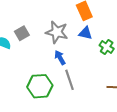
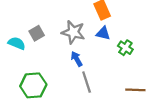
green hexagon: (40, 86) -> (33, 85), moved

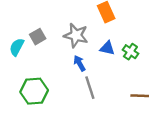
blue triangle: (103, 33) -> (107, 48), moved
cyan semicircle: (17, 43) -> (17, 47), turned -84

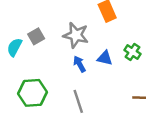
blue triangle: (107, 48) -> (105, 58), moved
gray line: (90, 88) -> (78, 101), moved

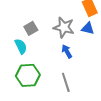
cyan semicircle: (14, 47) -> (21, 46), moved, turned 126
blue triangle: (105, 58) -> (88, 28), moved

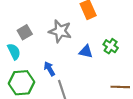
blue triangle: (88, 28) -> (86, 52), moved
blue arrow: (67, 51) -> (49, 69), moved

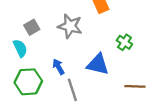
blue triangle: (86, 52) -> (98, 64), moved, size x1.5

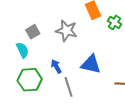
green cross: (124, 42) -> (114, 22), moved

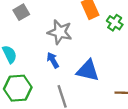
gray square: (33, 32) -> (21, 12), moved
blue arrow: (56, 66) -> (53, 60), moved

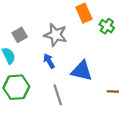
gray square: (21, 12) -> (20, 35), moved

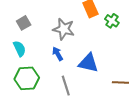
gray square: (20, 35) -> (24, 23), moved

